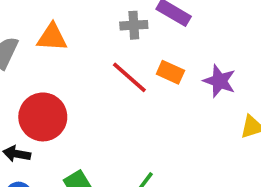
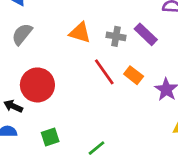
orange triangle: (52, 37) -> (80, 33), moved

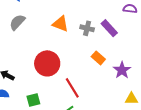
red line: (104, 72) -> (72, 88), moved
red circle: (37, 85) -> (47, 63), moved

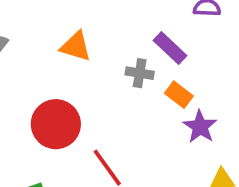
gray cross: (87, 28) -> (140, 73), moved
orange rectangle: (98, 58) -> (179, 95), moved

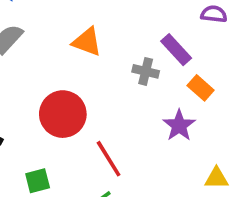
orange rectangle: (179, 95) -> (201, 88), moved
purple star: (200, 127) -> (179, 125), moved

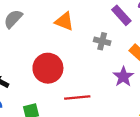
purple rectangle: (176, 50) -> (121, 15), moved
red line: (109, 159) -> (77, 97), turned -65

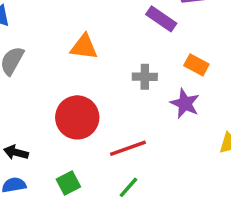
gray cross: (102, 41) -> (145, 77), moved

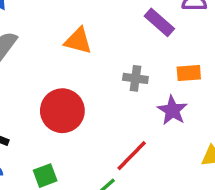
orange rectangle: (196, 65) -> (189, 73), turned -40
red line: (128, 148) -> (132, 156), moved, turned -33

